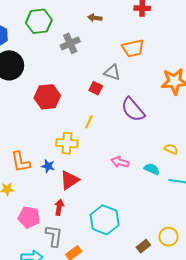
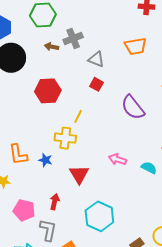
brown arrow: (95, 18) -> (51, 47), moved
gray triangle: (112, 72) -> (96, 59), moved
yellow line: (89, 122) -> (78, 116), moved
red triangle: (70, 180) -> (79, 174), moved, turned -30

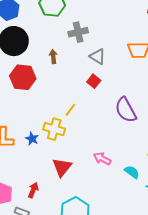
brown arrow: (51, 47) -> (53, 57), moved, turned 64
red hexagon: (48, 91) -> (23, 77), moved
blue star: (45, 160) -> (32, 139), moved

